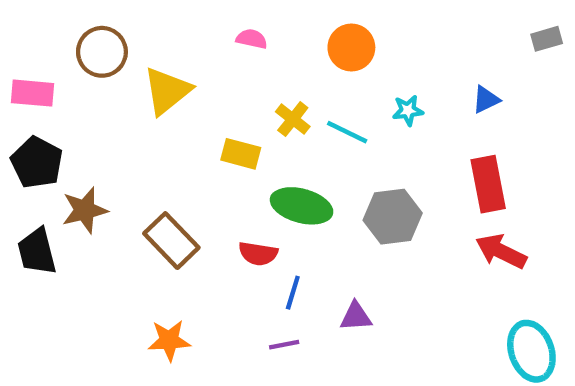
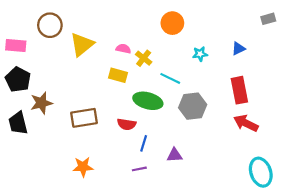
pink semicircle: (252, 39) -> (123, 49), moved
cyan line: (347, 132) -> (170, 78), moved
brown rectangle: (171, 241) -> (84, 118), turned -55

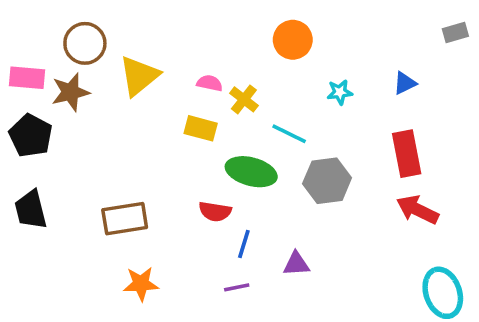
brown star: (41, 103) -> (70, 92), moved
brown rectangle: (84, 118) -> (125, 219), moved

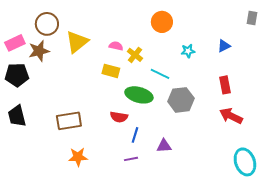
gray rectangle: (455, 33) -> (252, 18), turned -64
pink rectangle: (27, 78) -> (15, 43), turned -30
black pentagon: (31, 136) -> (17, 75), turned -30
red rectangle: (407, 154) -> (225, 85), size x0.7

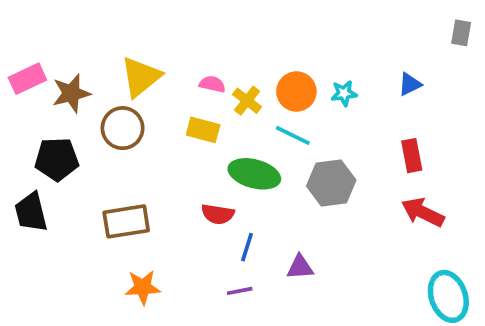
orange circle: (162, 22) -> (296, 91), moved
brown circle: (47, 24) -> (123, 128), moved
black pentagon: (17, 75) -> (57, 159), moved

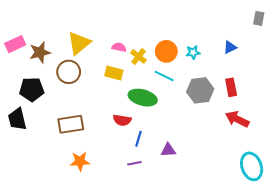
gray hexagon: (331, 183) -> (200, 90), moved

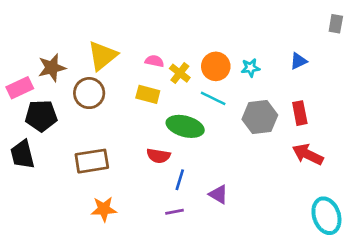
pink rectangle: (15, 44) -> (20, 88), moved
purple triangle: (168, 150) -> (218, 194), turned 35

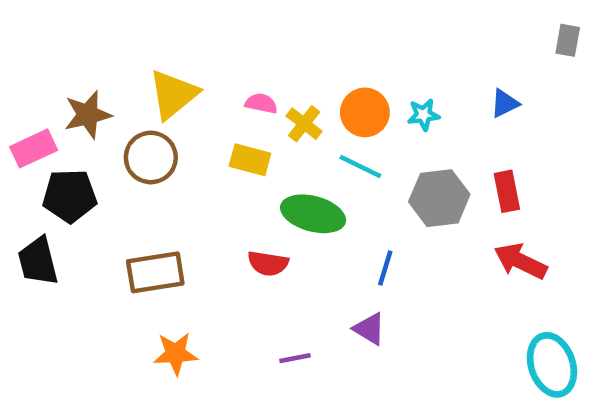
blue line: (180, 180) -> (385, 268), moved

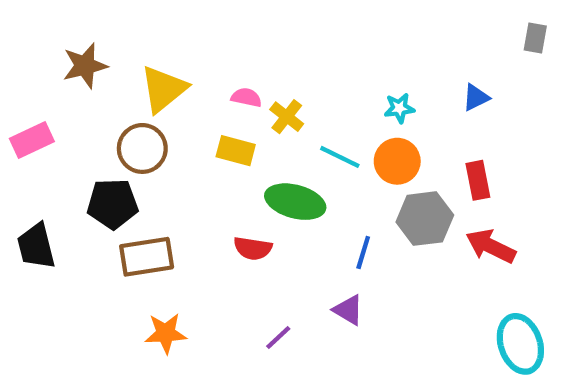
orange circle: (365, 112) -> (397, 161), moved
brown star: (88, 115) -> (85, 66), moved
black pentagon: (70, 196) -> (113, 204), moved
gray hexagon: (439, 198) -> (425, 219), moved
purple line: (295, 358) -> (278, 338), turned -32

